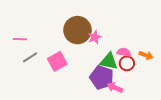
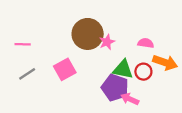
pink semicircle: (124, 52) -> (146, 43), moved
orange arrow: (146, 55) -> (165, 62), size x1.5
gray line: (30, 57) -> (27, 74), moved

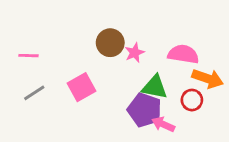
brown circle: (88, 34) -> (110, 43), size x0.7
pink semicircle: (146, 43) -> (183, 54), size x1.5
red circle: (143, 72) -> (192, 100), moved

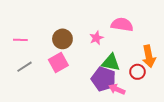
brown circle: (110, 43) -> (62, 39), moved
pink semicircle: (183, 54) -> (122, 25), moved
orange arrow: (208, 79) -> (149, 56), turned 60

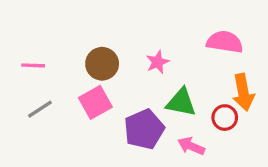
pink semicircle: (122, 25) -> (225, 42), moved
purple pentagon: (104, 79) -> (144, 129), moved, turned 30

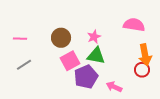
pink square: (95, 102) -> (70, 61), moved
green triangle: (181, 102) -> (96, 56), moved
red circle: (225, 118) -> (142, 70), moved

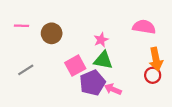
brown circle: (61, 38) -> (52, 33), moved
pink line: (20, 39) -> (21, 26), moved
pink arrow: (114, 87) -> (113, 89), moved

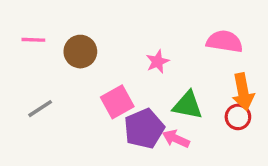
green triangle: (103, 60) -> (188, 105), moved

